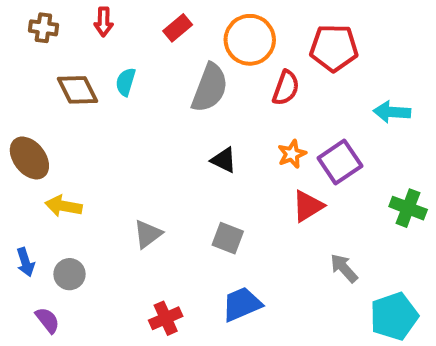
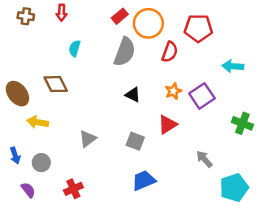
red rectangle: (178, 28) -> (120, 16), moved
brown diamond: (78, 90) -> (56, 84), moved
red triangle: (308, 206) -> (167, 125), moved
red cross: (166, 318) -> (73, 189), moved

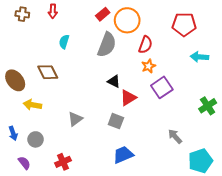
red pentagon: (198, 28) -> (184, 24), moved
orange star: (173, 91) -> (149, 66), moved
purple square: (202, 96) -> (162, 87), moved
green cross: (242, 123) -> (208, 106), turned 36
red triangle: (167, 125) -> (128, 98), moved

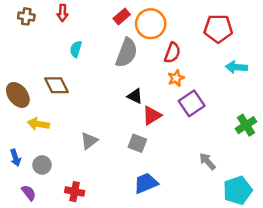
red cross: (63, 162) -> (75, 192), turned 35

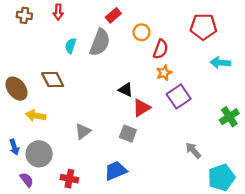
orange circle: (151, 24) -> (141, 32), moved, size x0.6
gray semicircle: (127, 53) -> (100, 42), moved
gray circle: (42, 165) -> (39, 154), size x1.5
blue trapezoid: (146, 183) -> (116, 171), moved

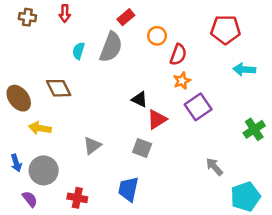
blue trapezoid: (116, 171) -> (128, 189), turned -55

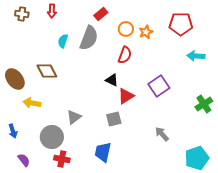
red semicircle: (178, 55) -> (125, 55), moved
orange star: (182, 81) -> (146, 32), moved
gray square: (142, 148) -> (114, 119), turned -35
gray arrow: (214, 167) -> (162, 134), moved
gray circle: (44, 170) -> (52, 137), moved

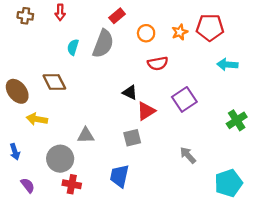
orange star: (146, 32) -> (180, 32), moved
red semicircle: (125, 55) -> (158, 63), moved, turned 60
gray triangle: (74, 117) -> (86, 135), turned 35

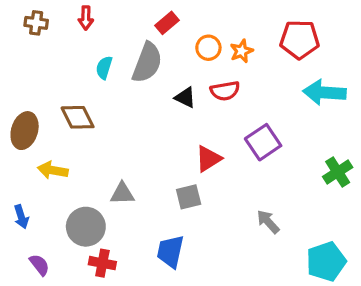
orange star: (180, 32) -> (242, 51), moved
cyan arrow: (227, 65) -> (324, 92), size x1.4
brown ellipse: (17, 91) -> (25, 131), turned 55
black triangle: (130, 92) -> (185, 97), moved

